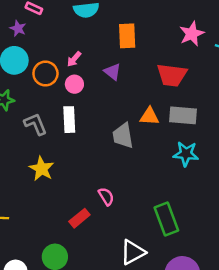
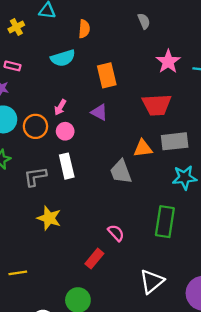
gray L-shape: (36, 124) -> (35, 177), turned -65
green rectangle: (166, 219) -> (165, 222), moved, turned 40

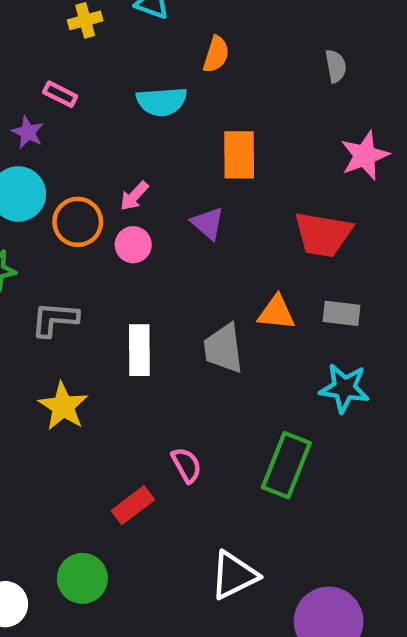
gray rectangle: (175, 141) -> (342, 313), size x0.7
white rectangle: (67, 166) -> (139, 350), moved

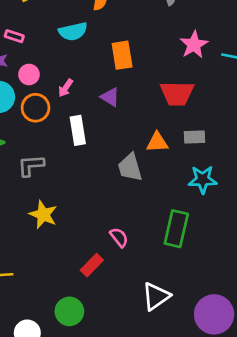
pink circle: (133, 245) -> (29, 74), moved
white rectangle: (139, 350) -> (78, 130), moved

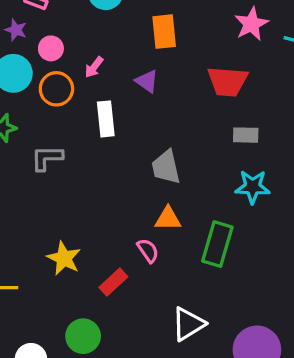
orange triangle: (157, 142) -> (168, 219), moved
yellow star: (43, 215) -> (64, 258), moved

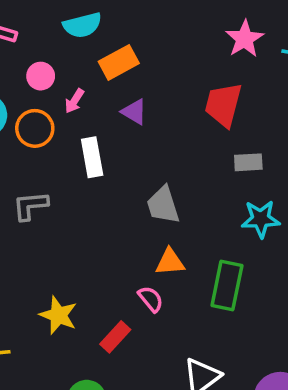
orange rectangle: (164, 32) -> (119, 62), moved, turned 72
pink circle: (51, 48) -> (41, 76), moved
red trapezoid: (228, 81) -> (223, 105), turned 105

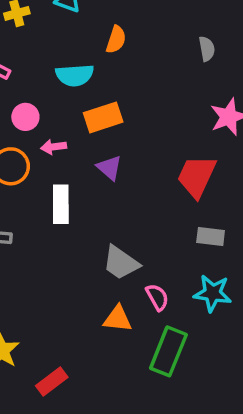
pink arrow: (74, 101) -> (54, 147), turned 40
gray trapezoid: (163, 205) -> (121, 263), turned -48
pink semicircle: (151, 299) -> (157, 297), moved

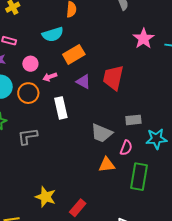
red trapezoid: (197, 176) -> (113, 78), moved
gray rectangle: (211, 236) -> (133, 120), moved
pink semicircle: (157, 297) -> (126, 148), turned 63

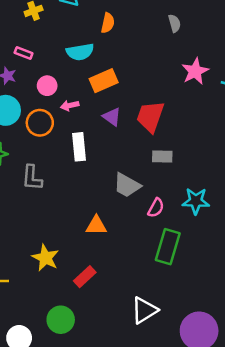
gray rectangle: (133, 120) -> (162, 157), moved
gray L-shape: (28, 136) -> (32, 178), turned -85
orange triangle: (107, 165) -> (96, 226), moved

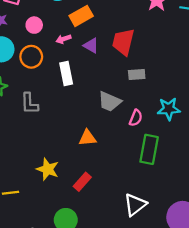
pink arrow: (70, 106) -> (63, 39), moved

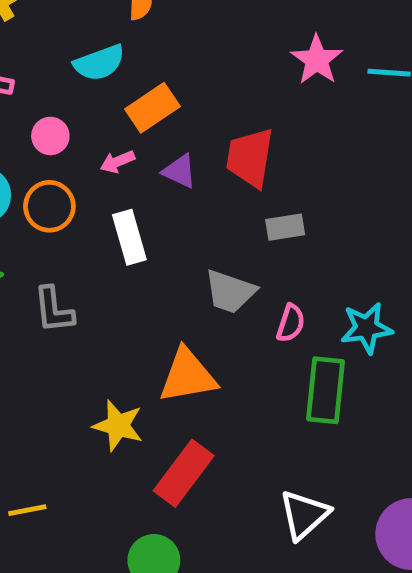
cyan star: (169, 109) -> (367, 328), moved
orange triangle: (87, 138) -> (188, 376), size x1.5
yellow star: (48, 169) -> (118, 426), moved
red rectangle: (82, 182) -> (184, 473), size x1.5

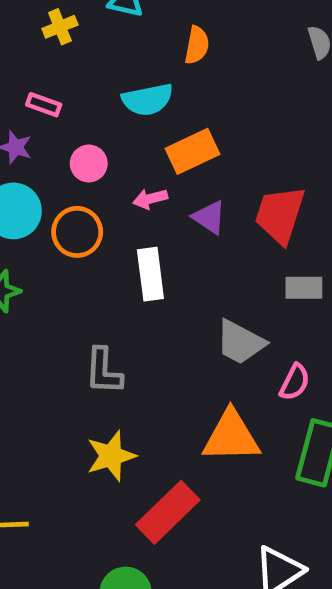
gray L-shape: (54, 310) -> (104, 371), moved
orange triangle: (188, 376) -> (231, 437), moved
yellow star: (118, 426) -> (111, 456), turned 30

